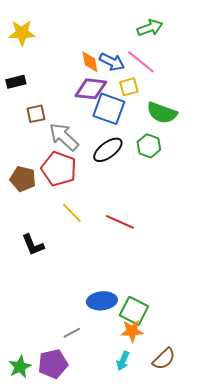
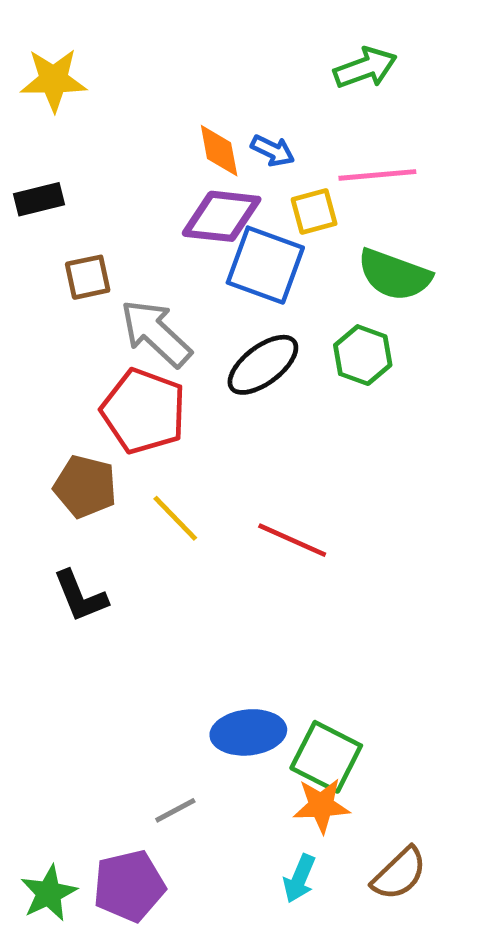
blue arrow: (112, 62) -> (273, 151), size x0.7
pink line: (141, 62) -> (377, 175), moved, turned -44
brown pentagon: (23, 179) -> (85, 487), moved

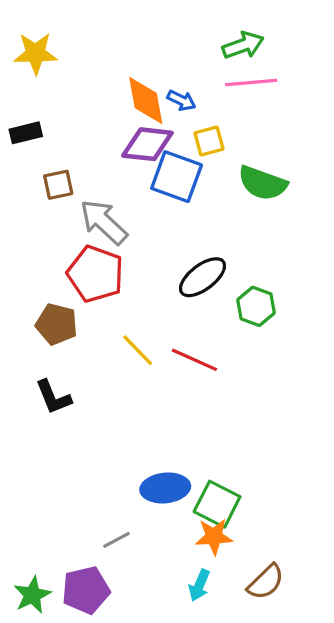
orange diamond: (219, 151) -> (146, 100), size x1.4
pink line: (377, 175) -> (251, 83), moved
green hexagon: (363, 355) -> (256, 306), moved
black ellipse: (263, 365) -> (203, 277), moved
yellow line: (175, 518) -> (138, 350), moved

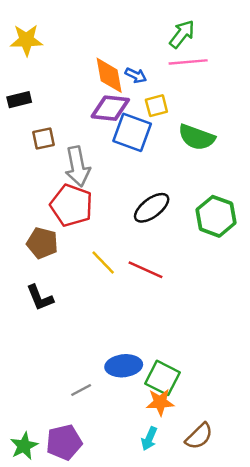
green arrow: (243, 45) -> (182, 34), turned -32
gray arrow: (104, 222) -> (77, 166), turned -144
green hexagon: (256, 306) -> (216, 216), moved, size x1.4
gray line: (117, 540) -> (81, 390), moved

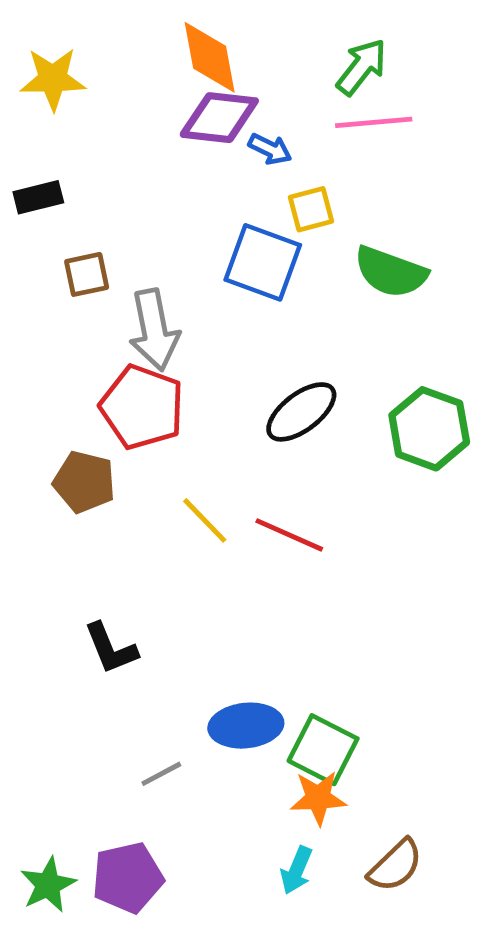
orange diamond: (109, 75) -> (210, 57), moved
purple diamond: (110, 108) -> (219, 118), moved
black L-shape: (40, 298) -> (111, 648), moved

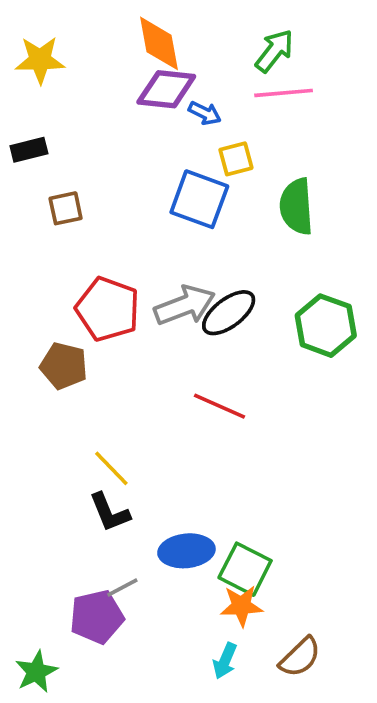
green semicircle: (391, 272) -> (296, 206), turned 66
gray arrow: (154, 330) -> (185, 305), moved, turned -100
yellow line: (205, 520) -> (111, 468), moved
black L-shape: (111, 648) -> (110, 512), moved
purple pentagon: (128, 878) -> (97, 617), moved

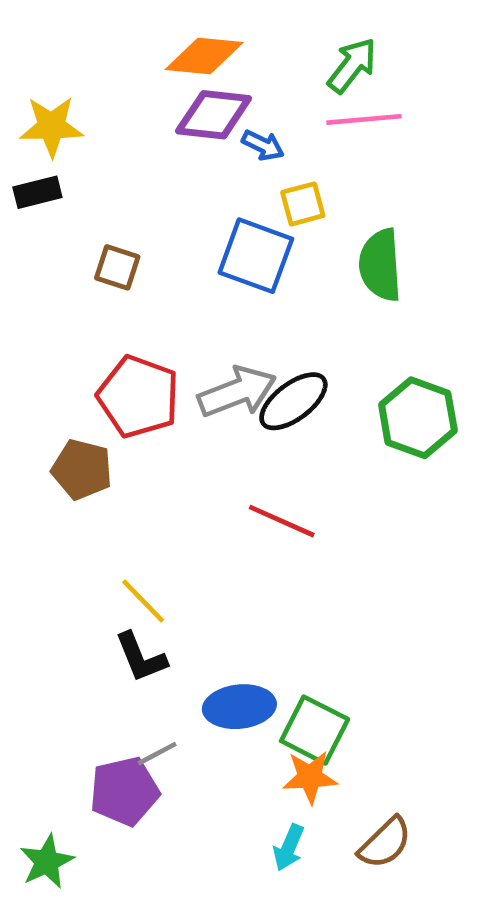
orange diamond: (159, 43) -> (204, 56), turned -74
yellow star: (40, 60) -> (52, 126), moved
brown square: (66, 208) -> (117, 267), moved, turned 30

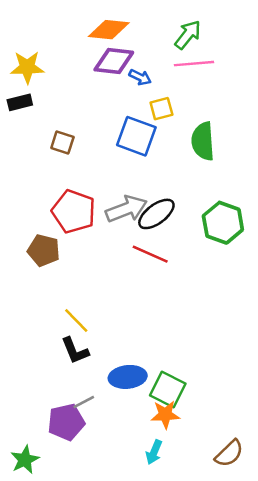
red line: (282, 521) -> (150, 254), moved
brown semicircle: (385, 843) -> (229, 453), moved

